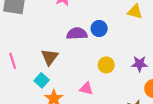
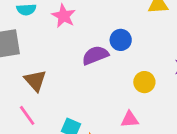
brown triangle: (50, 57) -> (35, 81), moved

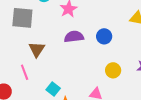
purple semicircle: (95, 55) -> (74, 37), moved

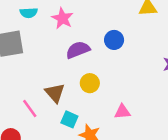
brown triangle: (37, 49) -> (55, 93), moved
yellow circle: (113, 70) -> (90, 83), moved

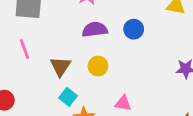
pink line: (30, 108) -> (24, 49), moved

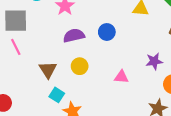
pink line: (24, 49) -> (16, 47), moved
pink triangle: (123, 103) -> (121, 77), moved

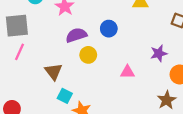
pink line: (16, 47) -> (20, 52), turned 56
yellow circle: (80, 66) -> (88, 55), moved

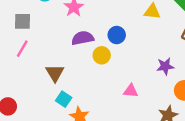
gray square: (17, 26) -> (23, 21), size x0.7
yellow circle: (88, 55) -> (102, 55), moved
pink triangle: (127, 72) -> (131, 91), moved

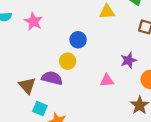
purple semicircle: (83, 38) -> (52, 78), moved, turned 36
pink triangle: (131, 91) -> (107, 80), moved

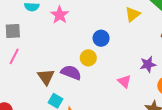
yellow triangle: (107, 12) -> (133, 14), turned -42
pink triangle: (107, 80) -> (124, 81), turned 40

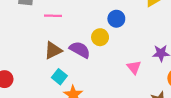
pink line: (14, 56) -> (53, 16), moved, turned 56
brown triangle: (46, 77) -> (53, 50), turned 30

